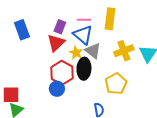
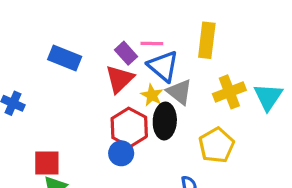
pink line: (84, 20) -> (152, 43), moved
purple rectangle: (60, 27) -> (126, 53), turned -64
blue rectangle: (22, 30) -> (65, 58), turned -48

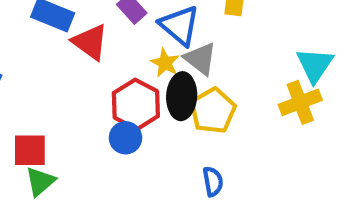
red triangle: (120, 79) -> (90, 42), moved, turned -40
yellow cross: (229, 92) -> (300, 102), moved
yellow pentagon: (216, 145) -> (213, 111), moved

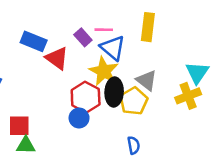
gray triangle: (200, 59) -> (147, 80), moved
yellow star: (165, 63) -> (104, 71), size x1.6
green triangle: (40, 181) -> (26, 145), turned 42

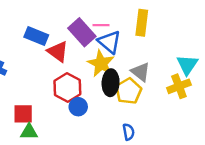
purple rectangle: (83, 37) -> (82, 32), size x1.6
red hexagon: (86, 97) -> (67, 88), moved

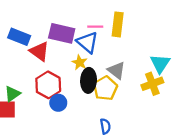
pink line: (101, 25) -> (95, 27), moved
purple rectangle: (82, 32) -> (62, 33), turned -35
yellow star: (101, 64) -> (80, 62), size x0.6
green triangle: (29, 132) -> (12, 94), moved, turned -36

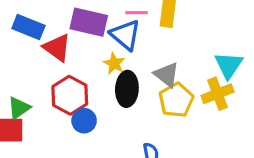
yellow pentagon: (105, 88) -> (176, 100), moved

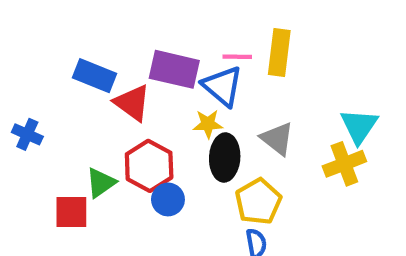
yellow star: (114, 63) -> (208, 124), turned -30
yellow pentagon: (176, 100) -> (258, 202), moved
green triangle: (19, 108) -> (101, 183), moved

